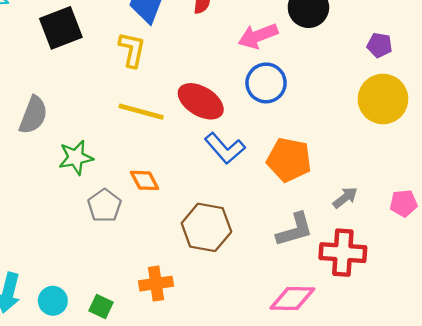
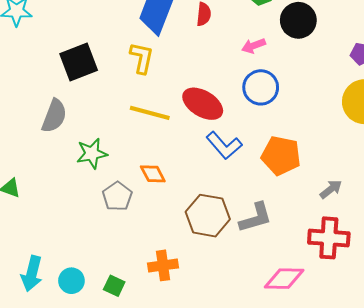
black square: (61, 28) -> (79, 62), moved
pink arrow: (258, 36) -> (254, 46), size x0.7
gray L-shape: (295, 230) -> (256, 218), moved

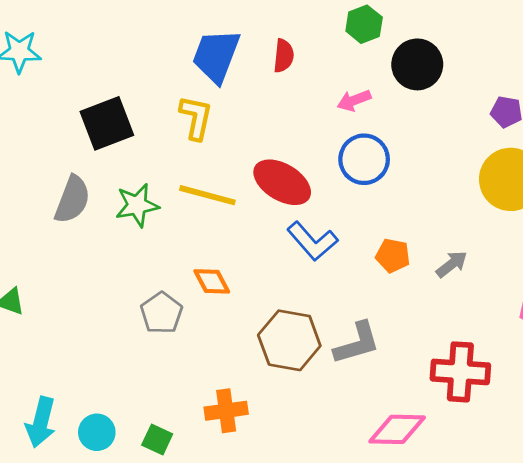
green star: (92, 154) -> (137, 205), moved
orange pentagon: (281, 156) -> (393, 256), size x0.6
gray arrow: (331, 189) -> (452, 264), moved

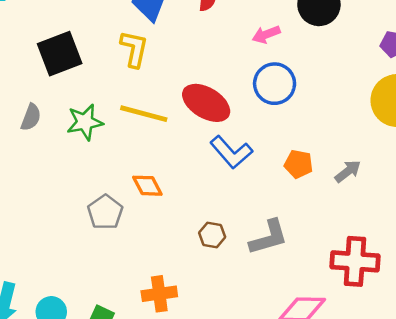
gray semicircle: (72, 200) -> (31, 117), size x0.7
brown hexagon: (289, 340) -> (212, 235), size x0.5

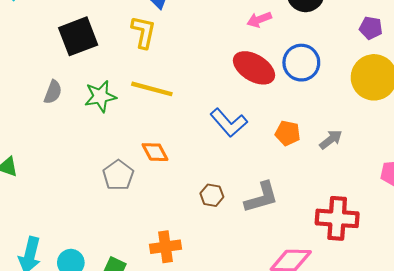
blue circle: (275, 84) -> (301, 63), moved
red ellipse: (206, 103) -> (254, 68), moved

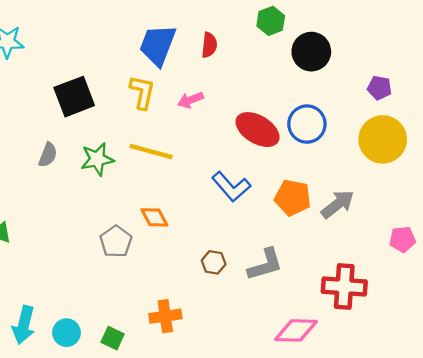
pink arrow: (259, 19) -> (191, 100), moved
orange pentagon: (288, 133) -> (293, 198), size x1.4
gray arrow: (331, 139) -> (338, 204), size x1.4

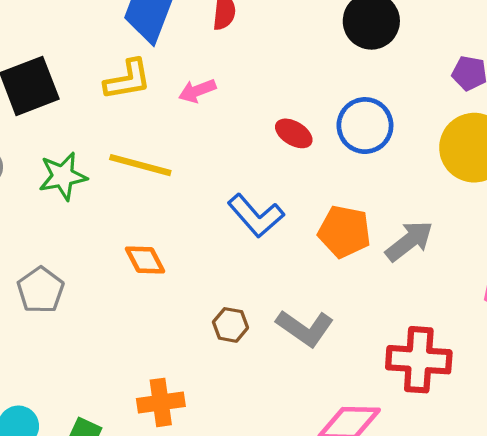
yellow L-shape: (142, 92) -> (128, 80), turned 68
red ellipse: (258, 130) -> (294, 133), size x0.6
gray pentagon: (116, 242) -> (41, 290), moved
gray L-shape: (265, 265) -> (305, 328), turned 51

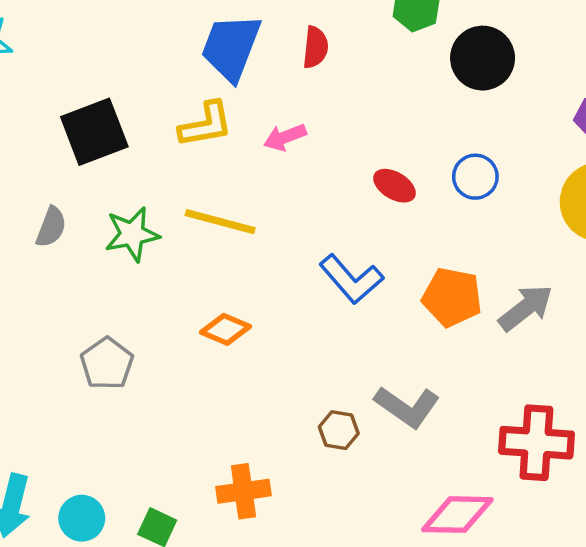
blue circle: (365, 126) -> (475, 177), size x0.7
orange diamond: (145, 260) -> (226, 329), turned -39
brown hexagon: (230, 325) -> (339, 430), moved

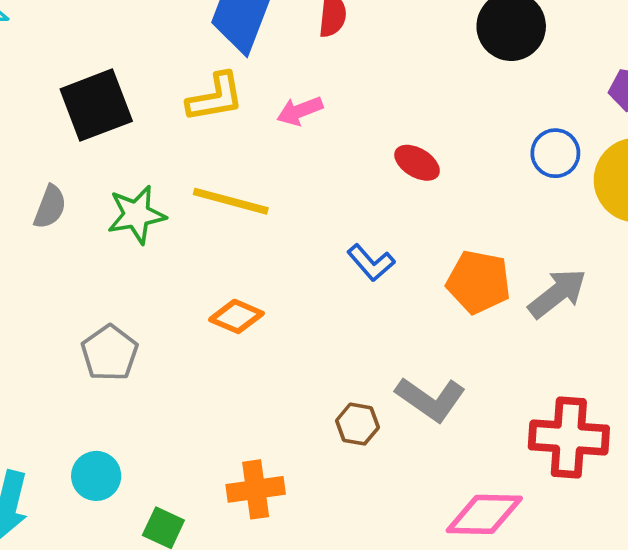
blue circle: (475, 177) -> (555, 153), moved
blue L-shape: (351, 279) -> (371, 263), size x0.7
cyan circle: (82, 518) -> (96, 476), moved

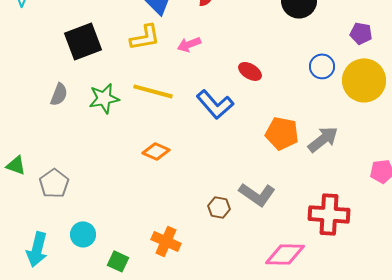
blue L-shape: (371, 263) -> (215, 104), moved, size x1.5
gray pentagon: (110, 353) -> (54, 183), moved
orange cross: (256, 489) -> (166, 241), turned 32

